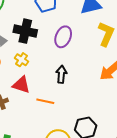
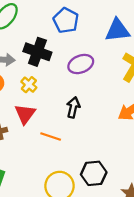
purple ellipse: (63, 37) -> (81, 64), turned 40
red triangle: (21, 85) -> (25, 114), turned 42

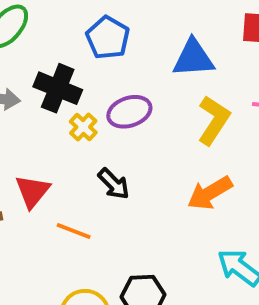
yellow cross: (29, 85) -> (83, 127), moved
black arrow: (73, 107) -> (114, 184), turned 120

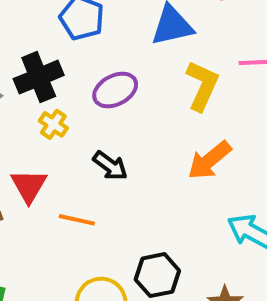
black cross: (58, 88) -> (39, 77), turned -36
yellow cross: (83, 127) -> (53, 124), moved

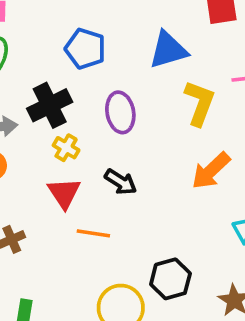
purple ellipse: (115, 90) -> (120, 112), turned -69
red triangle: (29, 186) -> (64, 193), moved

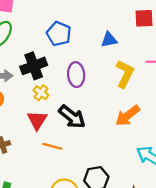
blue triangle: (168, 50) -> (109, 40), size x0.7
black arrow: (121, 182) -> (72, 117), size x1.4

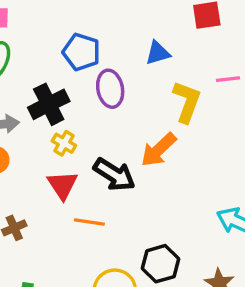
purple ellipse: (76, 75) -> (110, 89), moved
orange arrow: (127, 116) -> (159, 150), moved

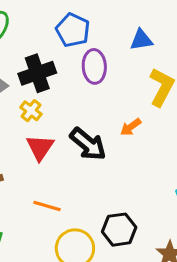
yellow cross: (64, 143) -> (31, 111), moved
orange arrow: (159, 150) -> (131, 127), size x0.6
orange line: (89, 222) -> (47, 206), moved

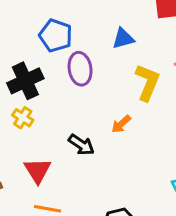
black arrow: (88, 144) -> (81, 145), size x0.7
red triangle: (40, 147) -> (38, 171), moved

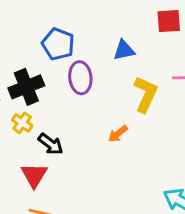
black arrow: (81, 145) -> (51, 144), moved

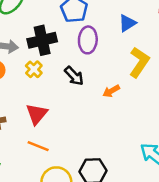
blue triangle: (124, 50) -> (127, 23), turned -30
black arrow: (51, 144) -> (74, 76), moved

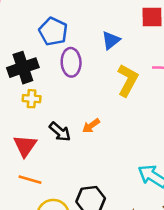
yellow cross: (34, 69) -> (32, 99), moved, turned -35
black arrow: (74, 76) -> (60, 132), moved
orange arrow: (111, 91) -> (91, 126), moved

